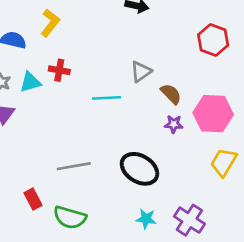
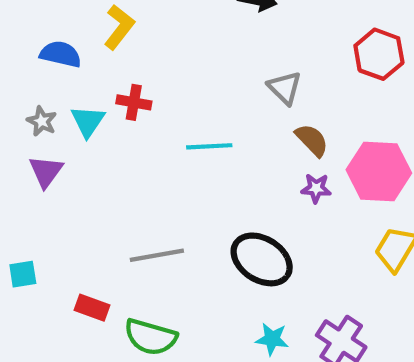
gray triangle: (141, 72) -> (285, 88), moved, turned -40
cyan triangle: (30, 82) -> (88, 121), turned -40
red rectangle: (33, 199) -> (92, 308), turned -42

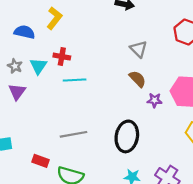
brown semicircle: (312, 140) -> (137, 79), moved
cyan line: (209, 146) -> (75, 80), moved
black ellipse: (262, 259) -> (127, 136), turned 68

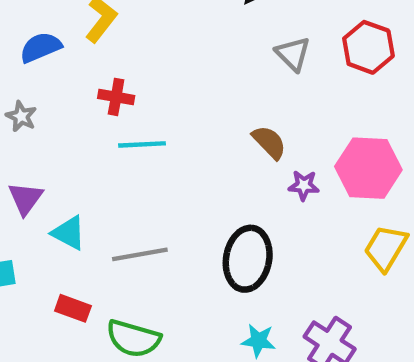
blue semicircle: (24, 32) -> (41, 47), turned -36
gray triangle: (139, 49) -> (293, 54), moved
cyan triangle: (38, 66) -> (69, 233), moved, turned -36
purple triangle: (17, 92) -> (25, 198), moved

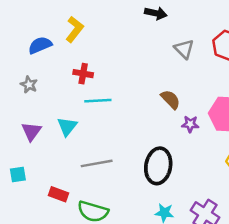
cyan triangle: (69, 233) -> (67, 127), moved, turned 40

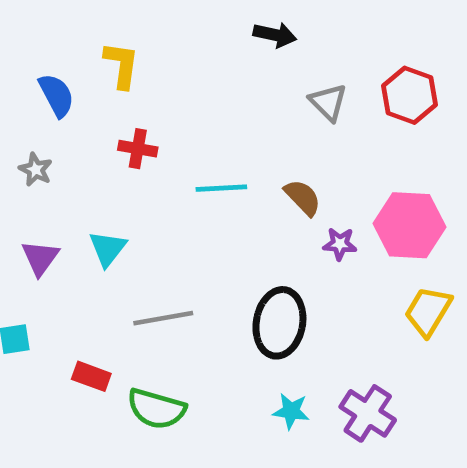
yellow L-shape: (74, 29) -> (122, 65), turned -30
blue semicircle: (40, 45) -> (56, 95), turned 85
cyan line: (98, 101) -> (221, 188), moved

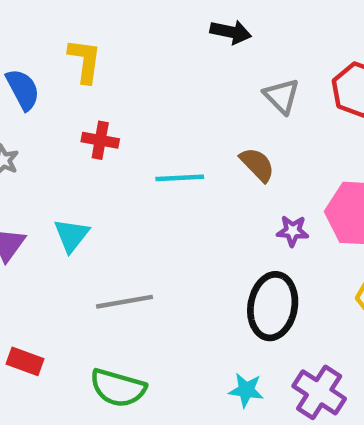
brown semicircle: (303, 197) -> (257, 165), moved
black ellipse: (279, 323) -> (273, 306), moved
red rectangle: (91, 376) -> (25, 361), moved

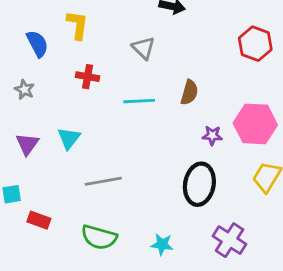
gray triangle: (282, 96) -> (143, 48), moved
brown semicircle: (257, 165) -> (189, 92), turned 60
cyan star: (246, 390) -> (162, 244), moved

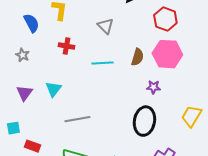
red hexagon: (255, 44) -> (165, 19), moved
pink hexagon: (255, 124) -> (167, 54), moved

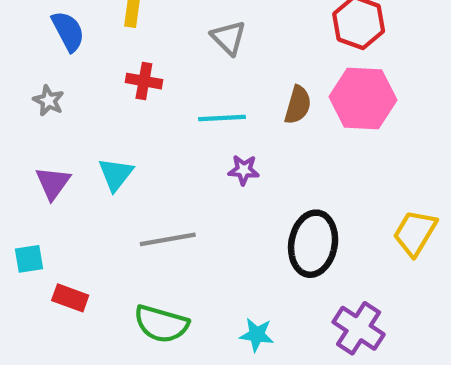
purple star: (153, 87) -> (244, 170), moved

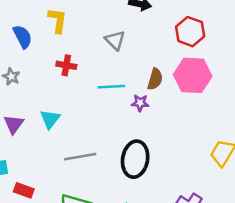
purple star: (244, 170) -> (140, 103), moved
black ellipse: (313, 244) -> (135, 159), moved

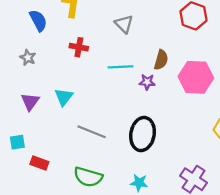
pink hexagon: (193, 75) -> (196, 77), moved
gray line: (80, 157) -> (92, 132), turned 32

